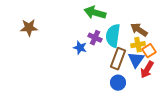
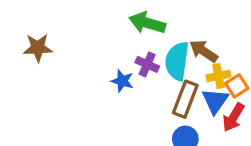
brown arrow: (139, 30) -> (204, 51), moved

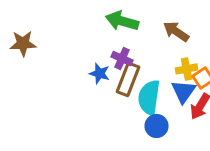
brown arrow: (204, 51) -> (176, 31), moved
cyan semicircle: (177, 61) -> (149, 97), moved
brown rectangle: (185, 99) -> (128, 79), moved

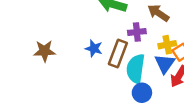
brown star: (23, 43) -> (44, 51), moved
purple cross: (122, 58) -> (137, 32), moved, turned -30

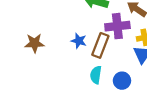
purple cross: (137, 32) -> (117, 26), size x1.5
cyan semicircle: (136, 69) -> (96, 75), moved, size x0.7

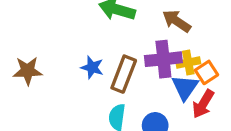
purple cross: (117, 26) -> (163, 59), moved

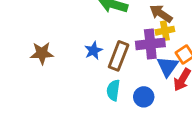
yellow cross: (188, 62) -> (165, 31), moved
blue star: (92, 67) -> (93, 51), turned 30

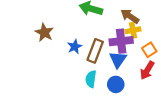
brown star: (42, 53) -> (44, 32), moved, turned 30
blue triangle: (168, 66) -> (118, 60), moved

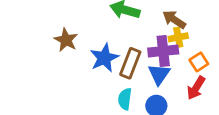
blue star: (75, 47) -> (104, 58), size x1.5

